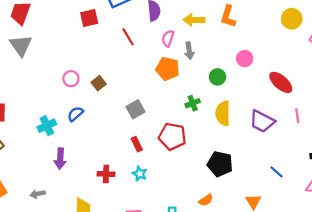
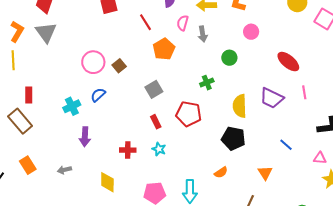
pink circle: (245, 59) -> (251, 32), moved
orange pentagon: (168, 69) -> (164, 49), moved, turned 30
pink circle: (71, 79) -> (93, 62), size x1.5
yellow semicircle: (223, 113) -> (240, 106), moved

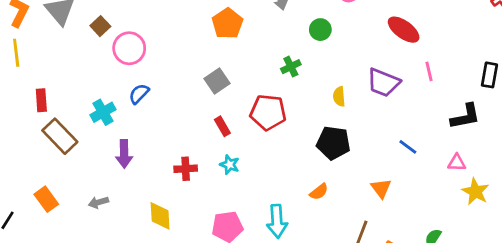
brown square: (119, 66) -> (100, 26), moved
yellow semicircle: (240, 106) -> (339, 97), size x0.6
brown rectangle: (20, 121) -> (60, 136), moved

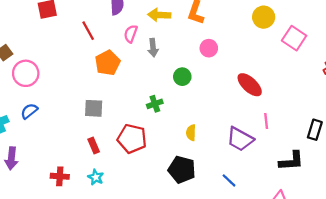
gray square: (217, 81) -> (94, 108), turned 30
purple trapezoid: (383, 83) -> (240, 139), moved
blue line: (408, 147) -> (229, 180), moved

